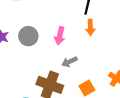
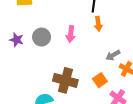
gray arrow: (69, 62) -> (113, 55), moved

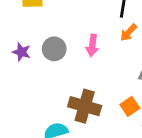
orange arrow: (98, 24) -> (129, 32), turned 48

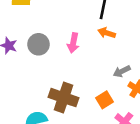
orange arrow: (129, 32) -> (107, 33), turned 63

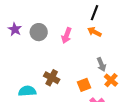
gray arrow: (122, 71) -> (101, 64), turned -96
brown cross: (63, 98) -> (52, 78), size x0.7

